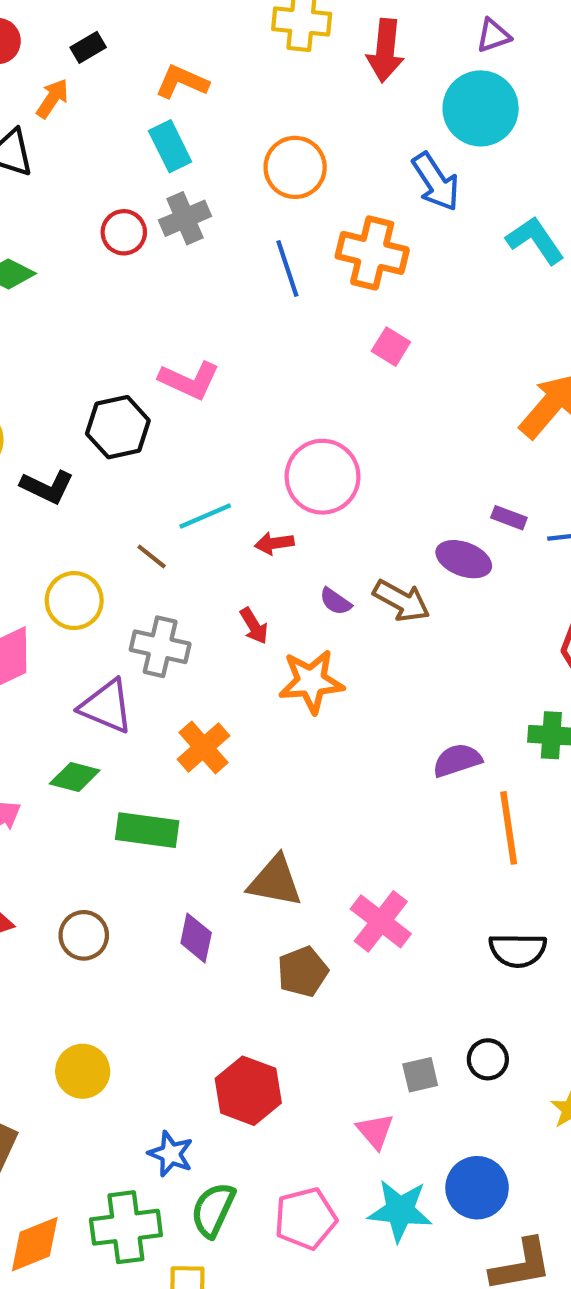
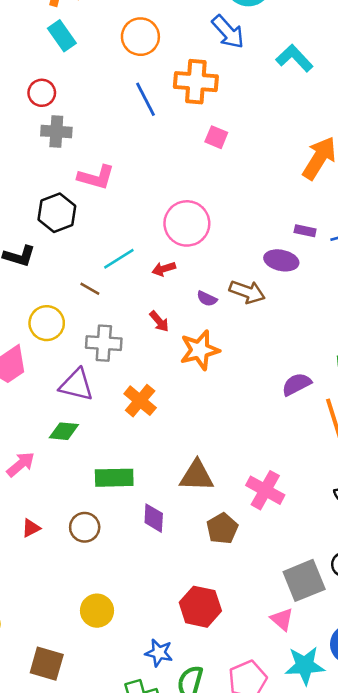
gray cross: (185, 218) -> (56, 132), moved, turned 36
green rectangle: (147, 830) -> (114, 478), moved
gray square: (420, 1075) -> (304, 580), size x1.8

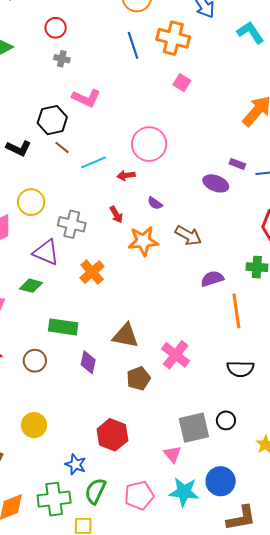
gray cross: (56, 132) -> (62, 59), size x0.7
brown line: (90, 289) -> (62, 147), moved
brown arrow: (247, 292) -> (188, 235), moved

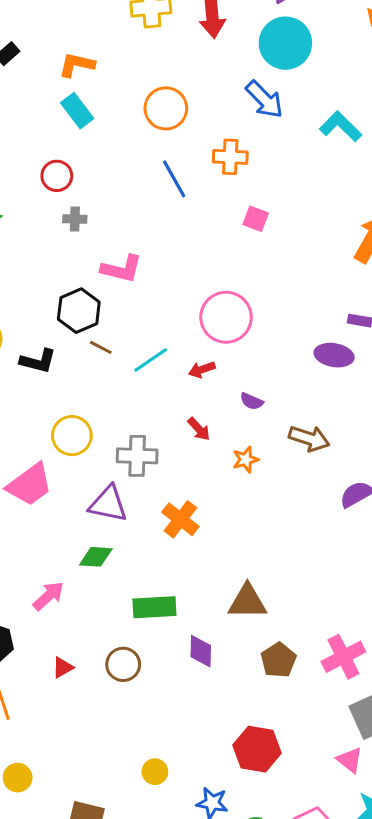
orange cross: (173, 38) -> (230, 157), size x0.7
orange star: (143, 241) -> (246, 460), size x0.6
pink cross: (176, 355) -> (343, 657), moved, turned 36
yellow circle: (34, 425) -> (155, 772), moved, size x0.7

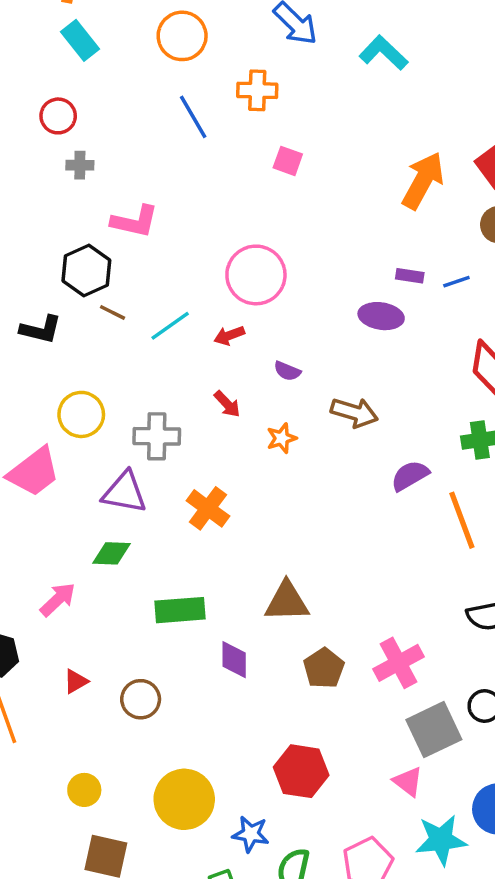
brown circle: (123, 664) -> (141, 699), moved
yellow circle: (155, 772) -> (184, 799), size x2.0
yellow circle: (18, 778) -> (84, 790), moved

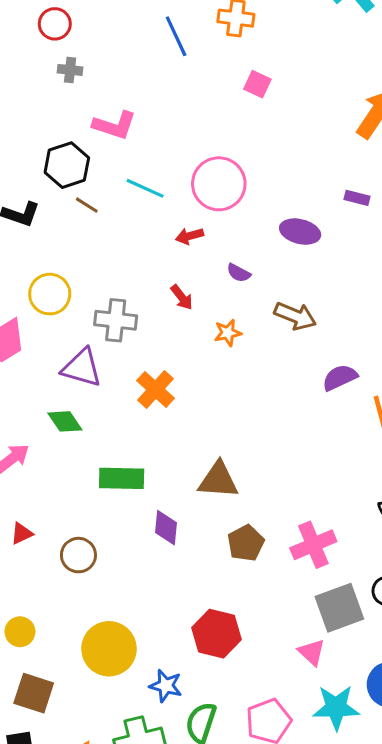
purple ellipse: (381, 316) -> (300, 232), moved
cyan line: (170, 326) -> (145, 188), moved, turned 54
green diamond: (111, 553) -> (65, 421), turned 48

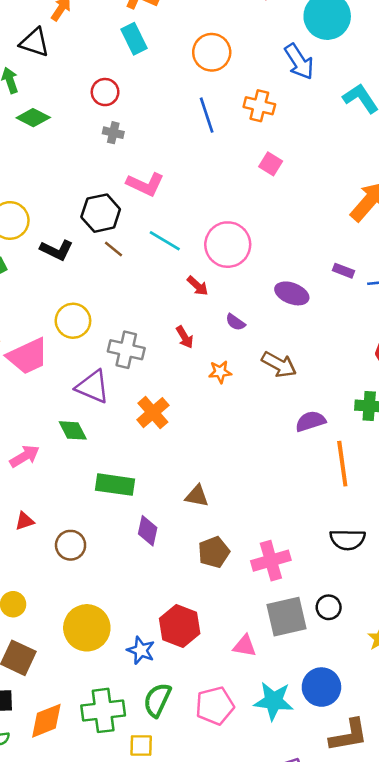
red arrow: (190, 236) -> (198, 286), turned -130
brown triangle: (218, 480) -> (197, 496), size x0.7
pink triangle: (312, 652) -> (245, 646), moved, turned -40
blue star: (166, 686) -> (141, 650), moved

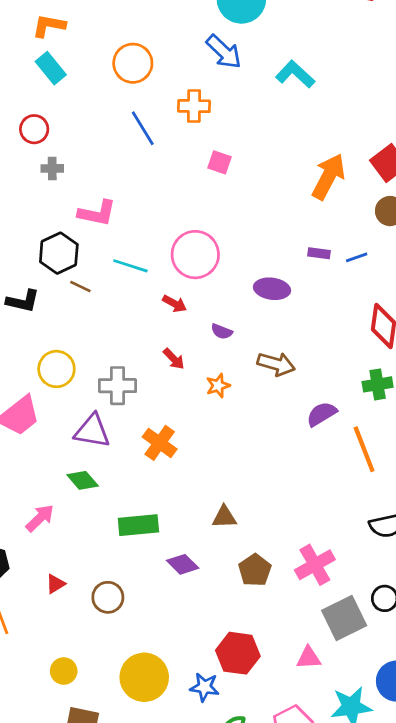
purple diamond: (148, 531) -> (183, 564), turned -44

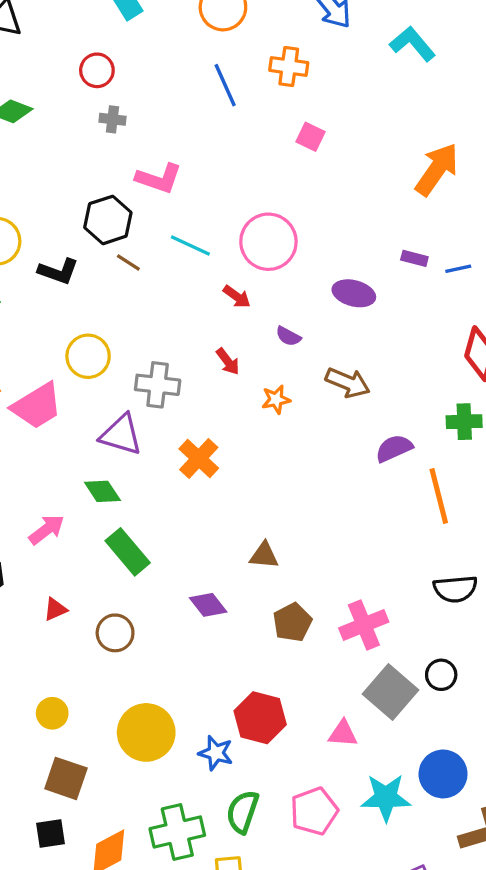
green rectangle: (138, 525) -> (128, 552), moved, turned 48
gray square: (344, 618) -> (391, 692), turned -30

